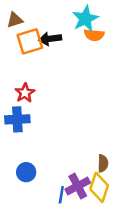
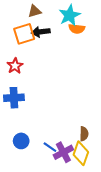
brown triangle: (15, 20) -> (35, 11), moved
red star: (25, 93) -> (15, 66), moved
blue line: (61, 195) -> (50, 147), moved, turned -64

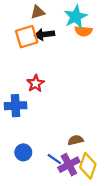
red star: (15, 66) -> (36, 83), moved
brown semicircle: (84, 134) -> (76, 140), moved, turned -104

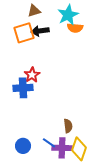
blue cross: (16, 106) -> (23, 88), moved
brown semicircle: (76, 140) -> (68, 126), turned 96
blue circle: (23, 152) -> (23, 146), moved
purple cross: (69, 165) -> (62, 148), turned 30

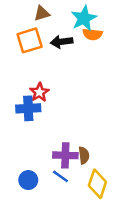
black arrow: (40, 31) -> (62, 42), moved
purple cross: (62, 148) -> (65, 155), moved

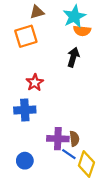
black arrow: (62, 42) -> (73, 57), moved, turned 114
blue cross: (28, 108) -> (25, 110), moved
blue line: (60, 176) -> (69, 154), moved

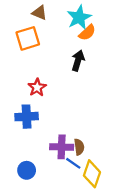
brown triangle: (37, 12) -> (39, 13), turned 40
orange semicircle: (82, 31) -> (87, 33), turned -49

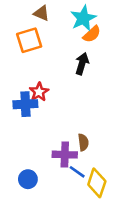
blue cross: (27, 117) -> (25, 104), moved
brown semicircle: (79, 147) -> (83, 142), moved

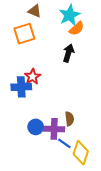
blue circle: (28, 179) -> (36, 127), moved

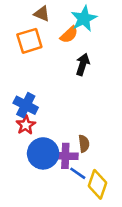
orange semicircle: (77, 28) -> (69, 35), moved
red star: (33, 77) -> (26, 125), moved
blue cross: (21, 87) -> (26, 105), turned 30
blue circle: (36, 127) -> (43, 153), size x1.6

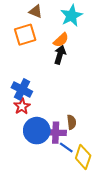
orange semicircle: (69, 35) -> (61, 40), moved
black arrow: (83, 64) -> (60, 55), moved

